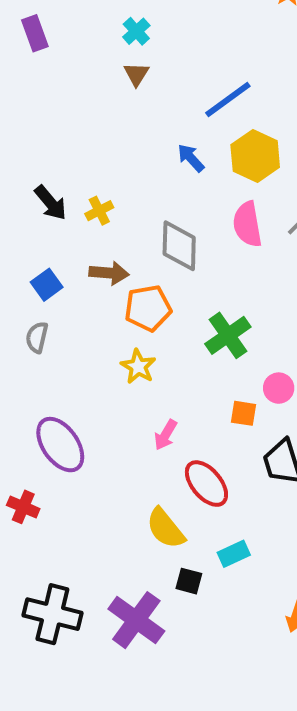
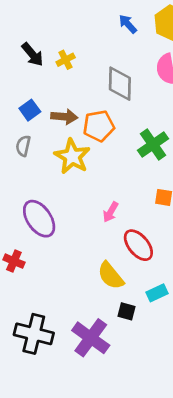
brown arrow: (109, 273) -> (64, 117), moved
yellow star: (138, 367) -> (72, 156), moved, size x1.5

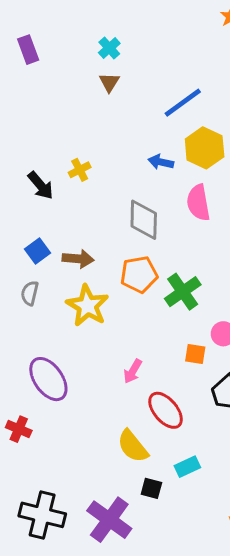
blue arrow: (128, 24) -> (161, 162), moved, turned -36
yellow cross: (66, 60) -> (80, 170), moved
orange pentagon: (99, 126) -> (139, 274), moved

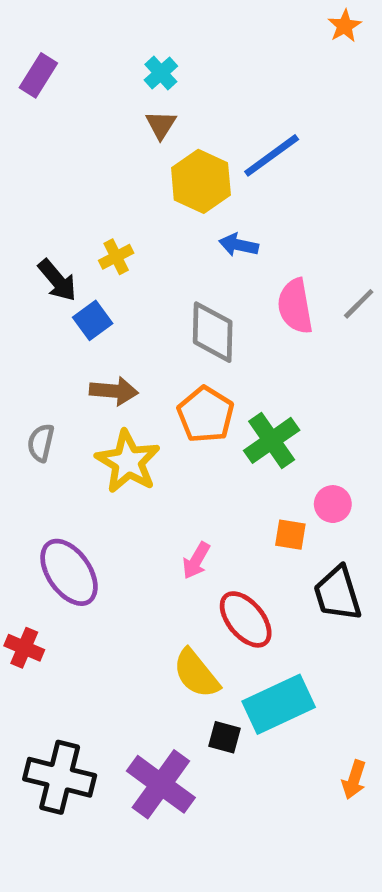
purple rectangle: (28, 50) -> (38, 75), turned 52
yellow hexagon: (205, 148) -> (201, 181), moved
blue square: (37, 251) -> (93, 320), moved
orange pentagon: (139, 274) -> (206, 415), turned -30
cyan rectangle: (187, 467) -> (279, 704), size x1.8

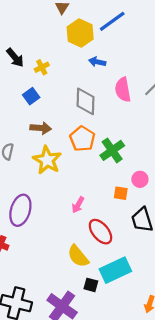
black arrow: (57, 280) -> (15, 58), moved
purple ellipse: (69, 572) -> (20, 210), turned 52

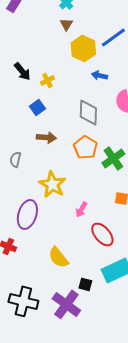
yellow star: (47, 160) -> (52, 184), moved
yellow semicircle: (78, 256) -> (58, 257), moved
black square: (91, 285) -> (85, 284), moved

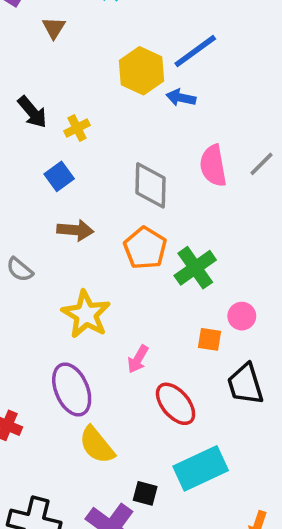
brown triangle: (66, 24) -> (54, 28), moved
blue arrow: (99, 75) -> (181, 98), moved
gray semicircle: (15, 159) -> (20, 270), turned -63
purple ellipse: (27, 214) -> (72, 390), moved, turned -40

